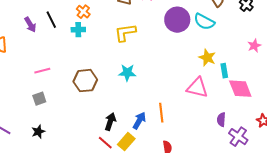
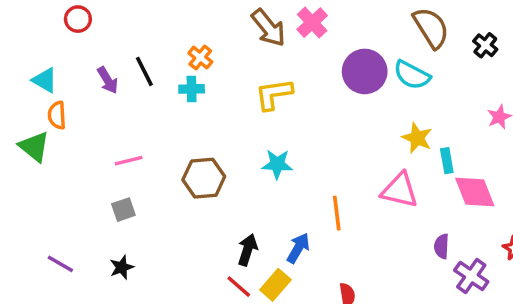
orange line: (161, 113) -> (337, 213), moved

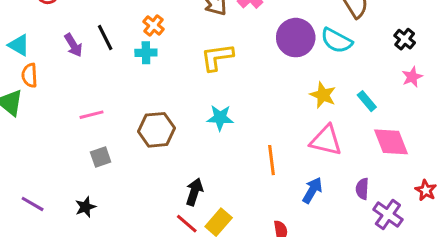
black cross: (485, 45) -> (405, 39), moved
yellow star: (417, 138) -> (323, 95), moved
cyan rectangle: (447, 161) -> (367, 101), moved, turned -30
gray square: (123, 210) -> (101, 157), moved
blue arrow: (298, 248) -> (312, 190), moved

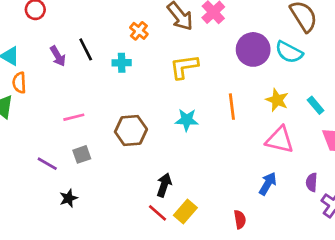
orange cross: (154, 25) -> (139, 31), moved
orange line: (271, 160) -> (232, 107), moved
purple line: (33, 204) -> (47, 164), moved

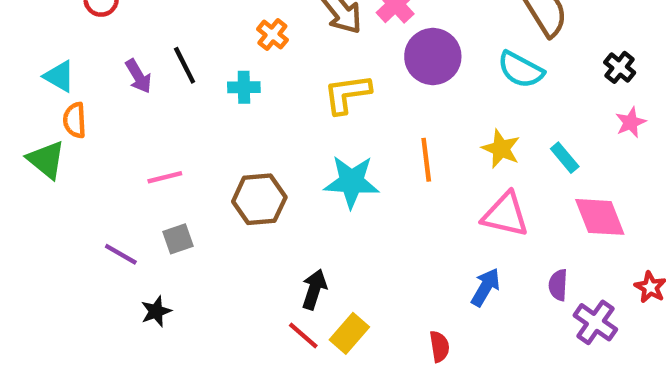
purple circle: (253, 49) -> (433, 56), moved
cyan star: (187, 120) -> (352, 182), size x1.4

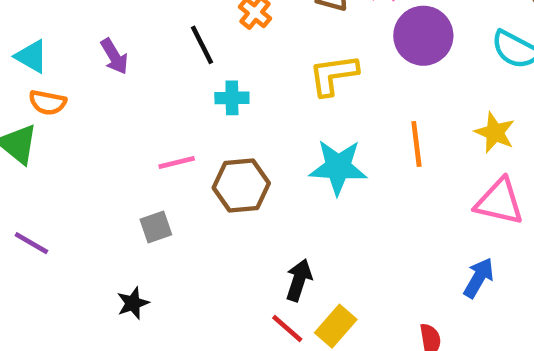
black line: (185, 65) -> (202, 45), moved
cyan cross: (244, 87) -> (232, 98), moved
orange semicircle: (75, 120) -> (48, 103), turned -76
pink line: (165, 177) -> (177, 162), moved
purple line: (121, 254) -> (31, 243), moved

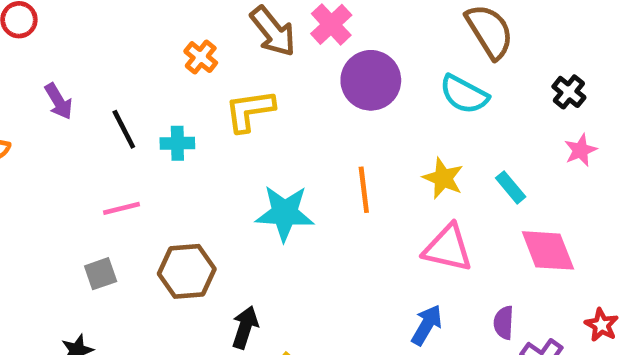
black line: (202, 45) -> (124, 129), moved
yellow L-shape: (333, 75) -> (250, 111), moved
brown hexagon: (241, 186) -> (187, 271), moved

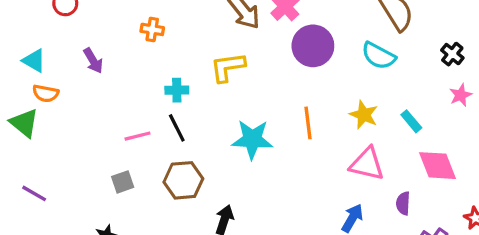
orange cross: (201, 57) -> (152, 29), moved, turned -30
black line: (124, 129) -> (177, 128), moved
purple semicircle: (504, 323) -> (403, 203), moved

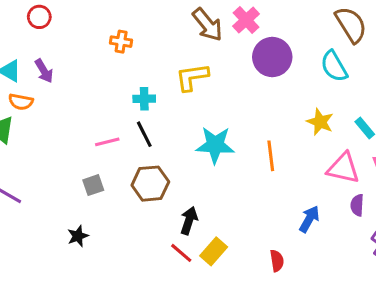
cyan semicircle: (379, 56) -> (334, 66), turned 32
purple arrow: (93, 61) -> (44, 71), moved
orange line: (308, 123) -> (271, 156), moved
pink triangle: (367, 164) -> (343, 168), moved

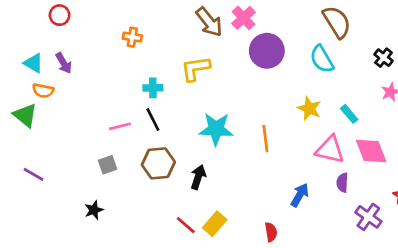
black arrow: (189, 221) -> (198, 177), moved

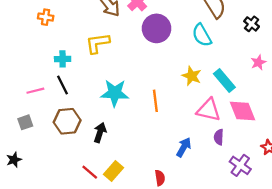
black cross: (384, 58) -> (252, 24), moved
cyan rectangle: (349, 114) -> (224, 80), size x1.5

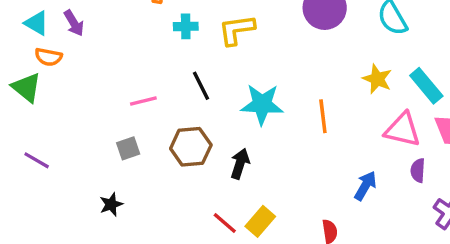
cyan cross: (63, 59) -> (186, 26), moved
black line: (63, 85) -> (201, 86), moved

